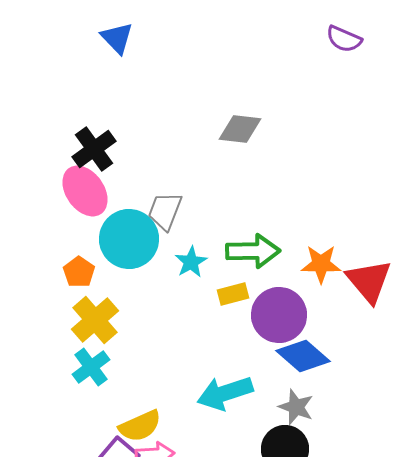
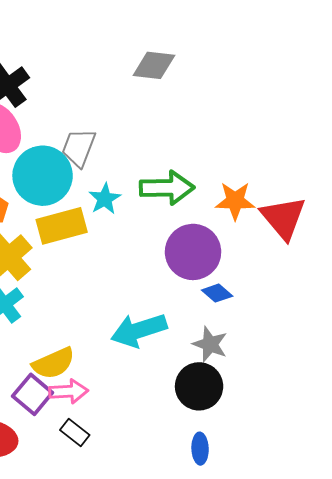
yellow rectangle: (233, 294) -> (62, 226), moved, size x1.6
blue diamond: (303, 356) -> (217, 293), size x0.6

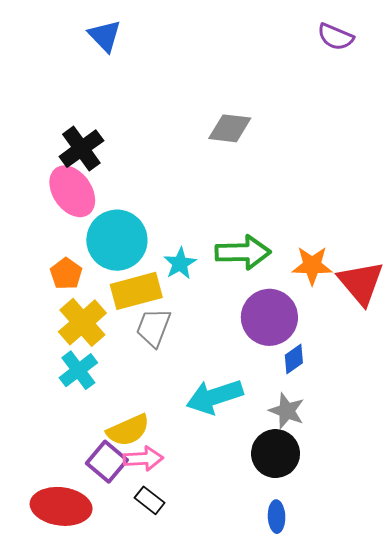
gray trapezoid: (79, 148) -> (154, 328), moved
blue diamond: (217, 293) -> (294, 359), turned -76

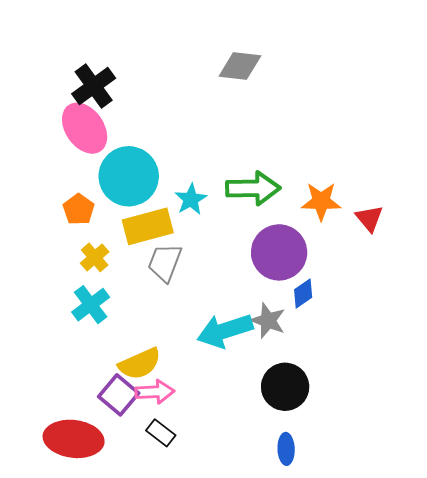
red triangle: (361, 283) -> (369, 218), size x0.6
yellow cross: (82, 322) -> (95, 257), size x0.6
gray star: (287, 411) -> (268, 321), moved

